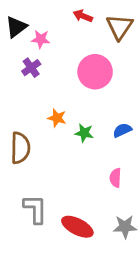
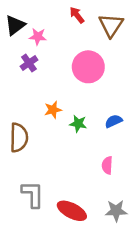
red arrow: (83, 16) -> (77, 15), turned 30
orange star: (57, 118) -> (53, 110), turned -30

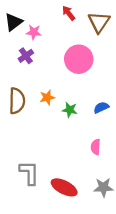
brown semicircle: (19, 138) -> (17, 101), moved

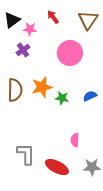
red arrow: (69, 13) -> (53, 17), moved
orange star: (47, 97) -> (42, 87), size x1.5
pink semicircle: (96, 147) -> (75, 140), moved

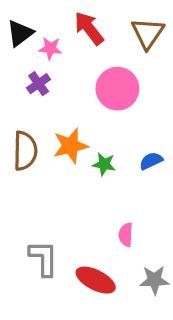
red arrow: (53, 17) -> (89, 28), size x1.5

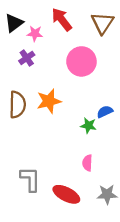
green star: (104, 164) -> (88, 126), moved

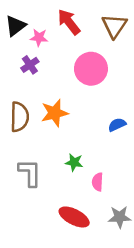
green star: (88, 126) -> (74, 162), moved
gray L-shape: (30, 179) -> (30, 173), moved

